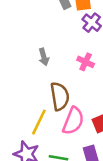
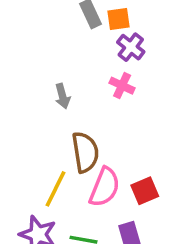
pink cross: (86, 62) -> (122, 86), moved

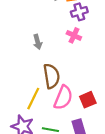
purple cross: (131, 47) -> (79, 12), turned 35

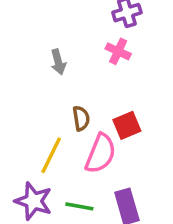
brown semicircle: (51, 76) -> (81, 118), size x0.6
red square: (88, 100) -> (127, 125), moved

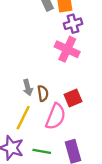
pink cross: (118, 51) -> (67, 49), size x1.5
gray arrow: (58, 62) -> (28, 88), moved

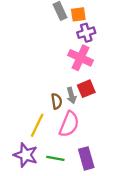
gray arrow: (28, 88) -> (71, 96), moved
red square: (73, 98) -> (86, 89), moved

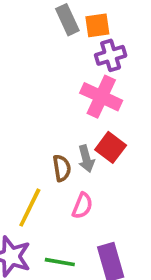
red square: (86, 89) -> (111, 147), turned -30
pink semicircle: (69, 124) -> (82, 206), size x0.6

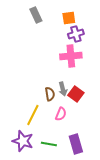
gray rectangle: (67, 20) -> (36, 15), moved
pink cross: (101, 97) -> (71, 56), turned -30
red square: (111, 147) -> (76, 94), moved

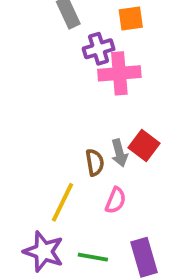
purple cross: (76, 34) -> (99, 49), moved
pink cross: (71, 56) -> (119, 73), moved
red square: (76, 94) -> (144, 145), moved

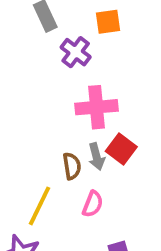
purple cross: (99, 49) -> (76, 52), turned -36
pink cross: (119, 73) -> (97, 107), moved

